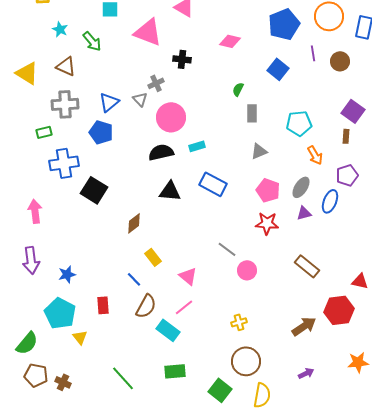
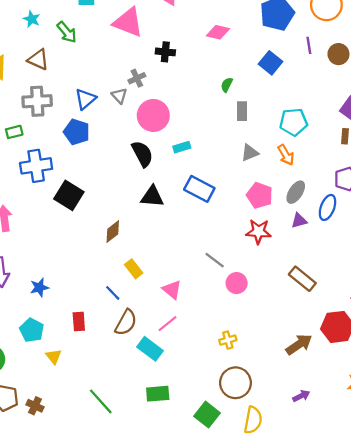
black semicircle: (161, 152) -> (142, 154), turned 75
orange arrow: (315, 155) -> (286, 155), moved
cyan pentagon: (60, 313) -> (32, 330), size x0.7

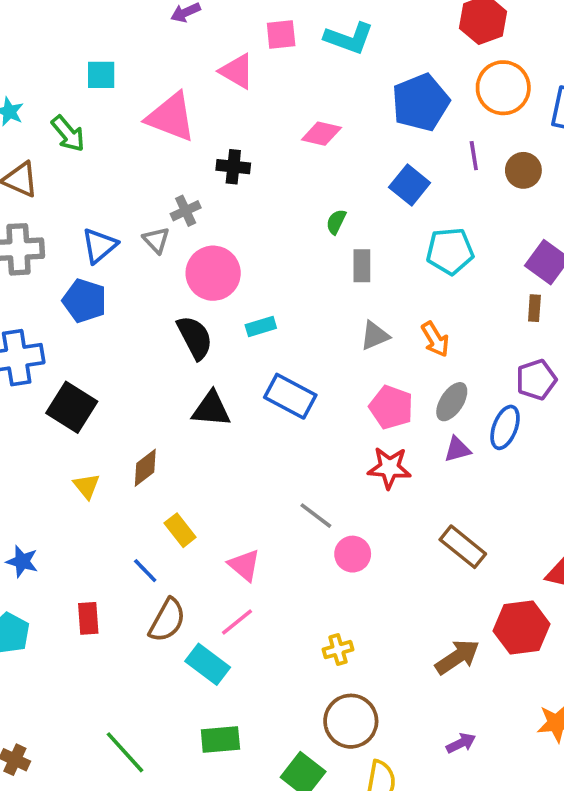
cyan pentagon: (294, 122) -> (450, 251), moved
blue star: (39, 287) -> (22, 561), turned 30
yellow triangle: (54, 356) -> (86, 486), moved

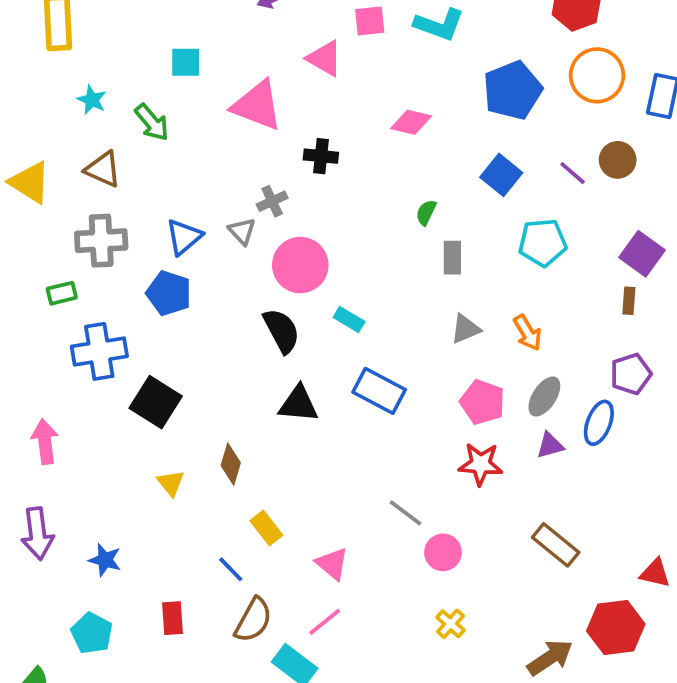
purple line: (474, 156) -> (573, 173), moved, turned -40
cyan rectangle: (261, 326) -> (349, 320), turned 48
brown diamond: (145, 468) -> (231, 464), turned -36
yellow cross: (338, 650) -> (451, 624), moved, turned -32

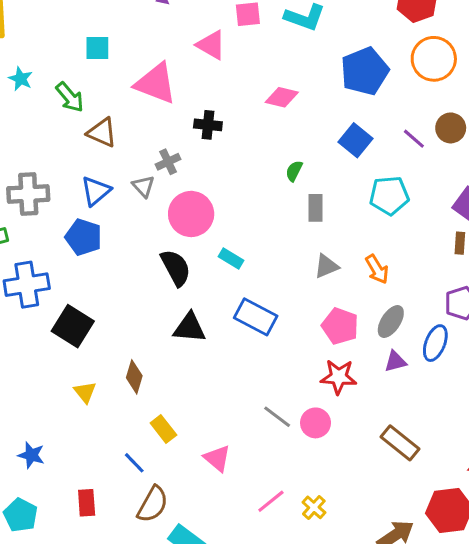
brown triangle: (103, 169) -> (102, 133), moved
pink circle: (443, 552) -> (316, 423), moved
pink line: (325, 622) -> (271, 501), moved

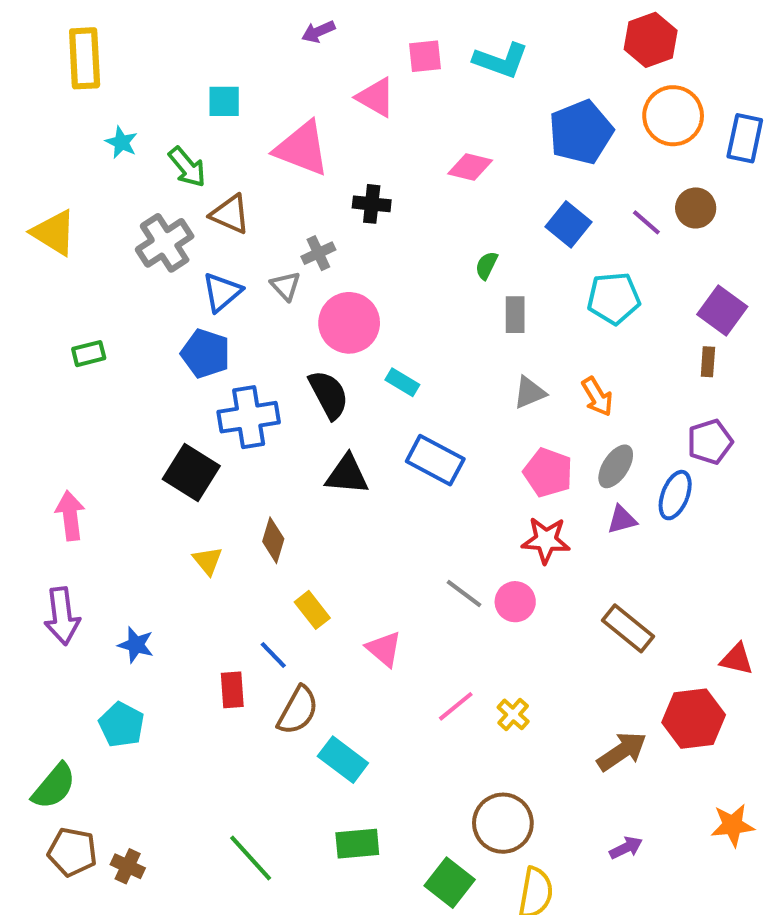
gray cross: (28, 194) -> (165, 243), moved, turned -30
blue cross: (27, 285) -> (249, 417), moved
red rectangle: (87, 503) -> (232, 690), moved

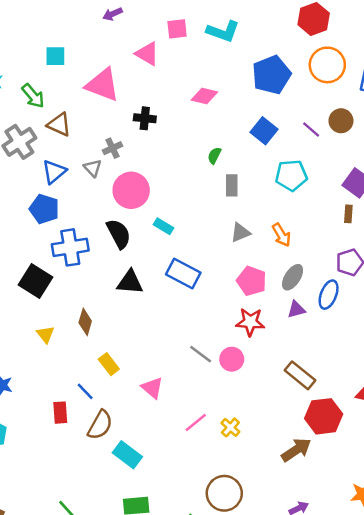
red hexagon: (694, 719) -> (324, 416), moved

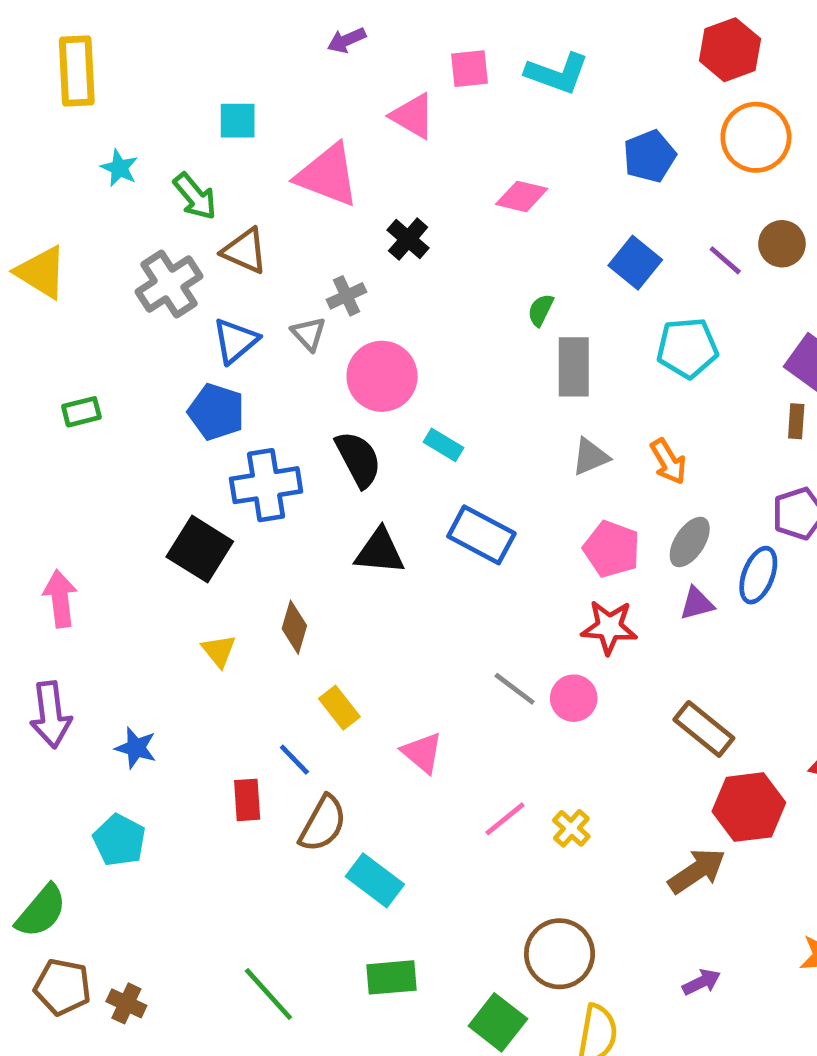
blue pentagon: (271, 75) -> (649, 156), size x0.7
black cross: (145, 118) -> (408, 239), turned 35
gray rectangle: (232, 185) -> (574, 367), size x1.4

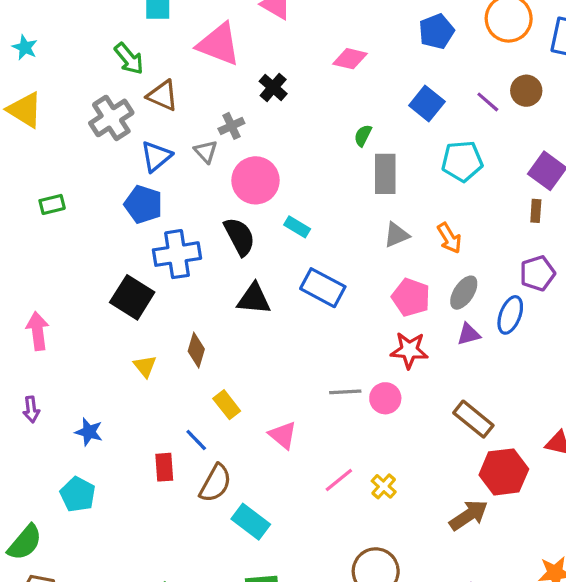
cyan star: (119, 168) -> (25, 47), moved
gray line: (515, 689) -> (345, 392), turned -40
purple arrow: (51, 715) -> (31, 409), size x0.6

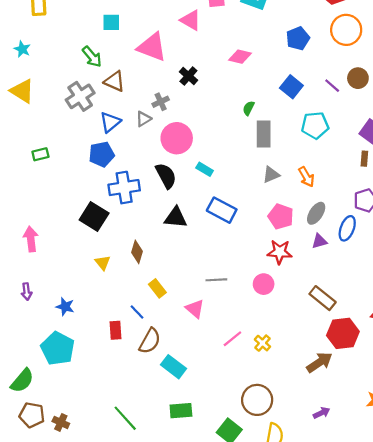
gray triangle: (206, 152) -> (143, 119), turned 42
blue pentagon: (143, 204) -> (102, 154), turned -30
gray line: (345, 392) -> (216, 280), moved
cyan pentagon: (78, 494) -> (58, 348), size x1.4

